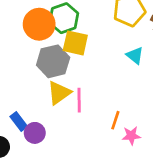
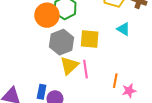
yellow square: (75, 43) -> (90, 39), moved
blue rectangle: (19, 122) -> (42, 92), turned 56

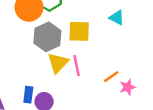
orange line: (115, 81) -> (111, 77), turned 48

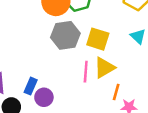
yellow triangle: (58, 63) -> (104, 68), moved
orange line: (111, 77) -> (116, 92), turned -56

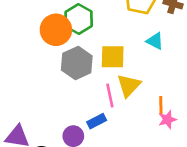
blue rectangle: (31, 86) -> (97, 121), moved, turned 56
orange line: (116, 92) -> (161, 106), moved

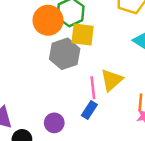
yellow square: (113, 57) -> (83, 34), moved
blue rectangle: (97, 121) -> (89, 110), moved, turned -36

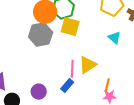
gray hexagon: (65, 54) -> (41, 35), moved

